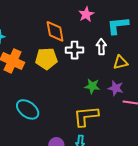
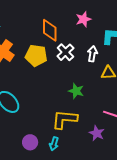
white cross: (75, 50) -> (65, 52), turned 36
purple star: (116, 88) -> (97, 133), moved

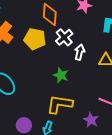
white arrow: (92, 54) -> (80, 52), moved
green star: (76, 91) -> (61, 75), moved

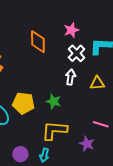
white cross: (64, 37) -> (76, 53), moved
yellow pentagon: (35, 39) -> (23, 103), moved

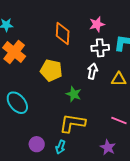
white cross: (76, 53) -> (100, 48), turned 36
yellow pentagon: (23, 103) -> (51, 70), moved
purple star: (87, 144) -> (108, 147), moved

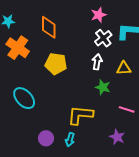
orange diamond: (63, 33) -> (49, 27), moved
white cross: (100, 48) -> (103, 38), turned -30
green star: (74, 94) -> (103, 87), moved

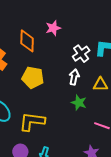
pink star: (99, 15) -> (53, 28), moved
yellow L-shape: (80, 115) -> (32, 122), moved

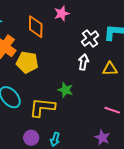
yellow pentagon: (33, 77) -> (27, 62), moved
green star: (79, 103) -> (65, 90), moved

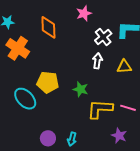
pink star: (62, 14) -> (84, 13), moved
yellow pentagon: (27, 62) -> (48, 82), moved
yellow L-shape: (42, 107) -> (100, 109), moved

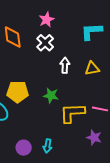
white cross: (103, 37) -> (45, 43), moved

